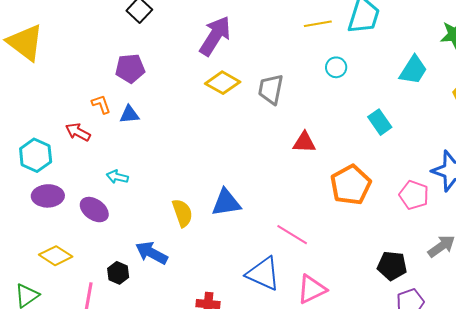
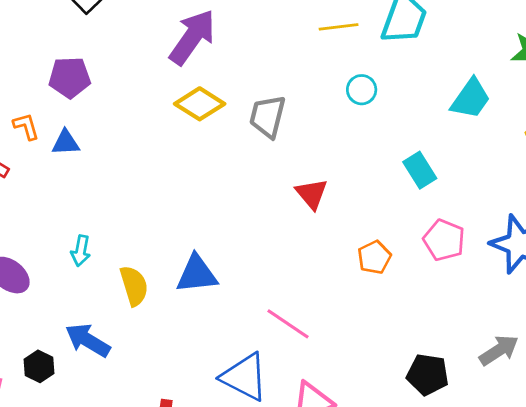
red triangle: (304, 142) -> (312, 194), turned 45
cyan arrow: (117, 177) -> (81, 251), moved, turned -95
orange pentagon: (351, 185) -> (374, 257), size x0.6
pink pentagon: (414, 195) -> (444, 240), moved

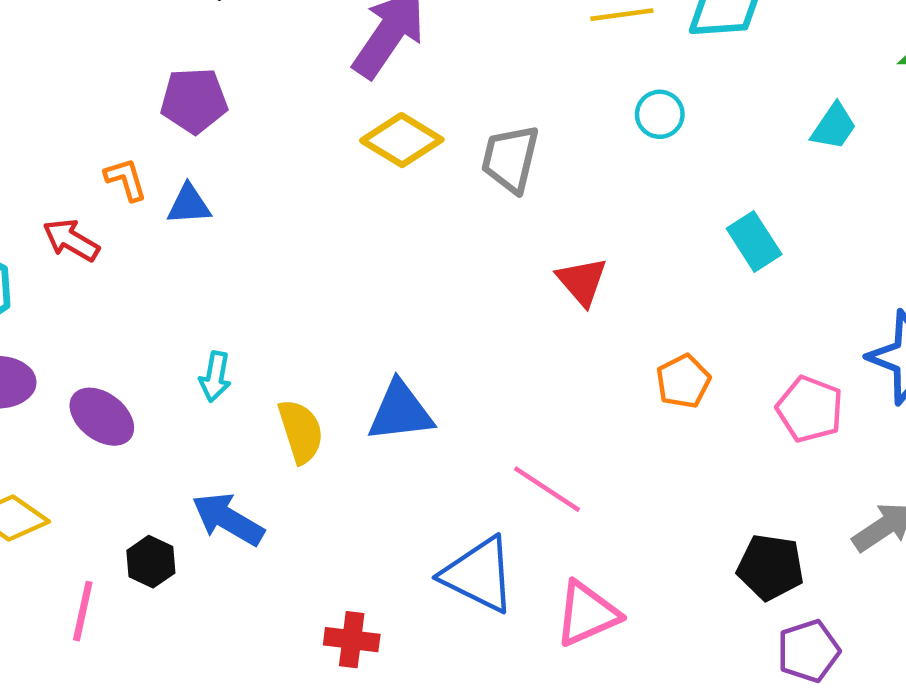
cyan trapezoid: (471, 99) -> (834, 127), size x0.7
pink pentagon: (444, 240) -> (810, 409), moved

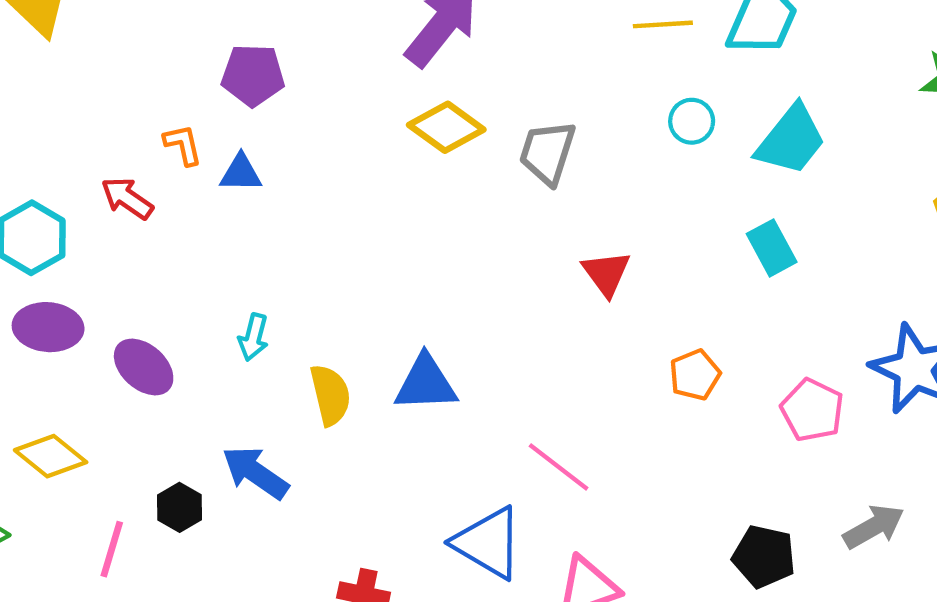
cyan trapezoid: (834, 127) -> (791, 140), moved, size x1.6

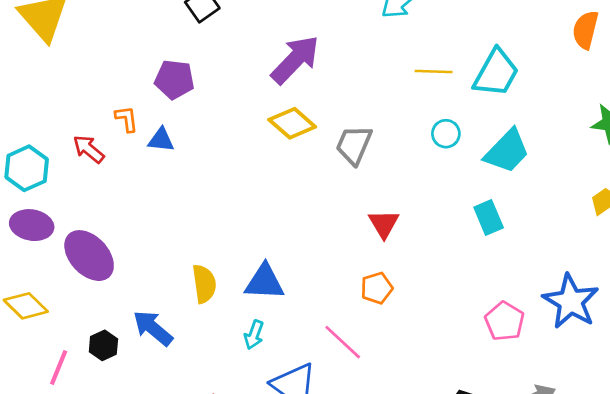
cyan arrow: (253, 337) -> (254, 335), moved
purple ellipse: (144, 367) -> (89, 256), size x1.4
orange pentagon: (695, 375) -> (377, 288), moved

